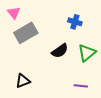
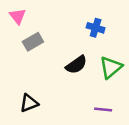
gray rectangle: (26, 33) -> (33, 42), size x0.7

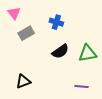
blue cross: (96, 28) -> (56, 22), moved
green triangle: (111, 67) -> (88, 53), turned 30

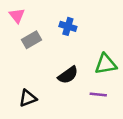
black semicircle: (60, 51) -> (68, 75), moved
purple line: (81, 87) -> (98, 94), moved

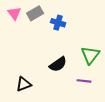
gray rectangle: (31, 40) -> (35, 13), moved
green triangle: (106, 64) -> (90, 55), turned -42

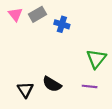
black semicircle: (58, 64) -> (52, 84), moved, turned 66
black triangle: (24, 84) -> (25, 90), turned -42

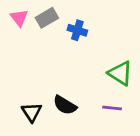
green triangle: (96, 59) -> (120, 73), turned -35

